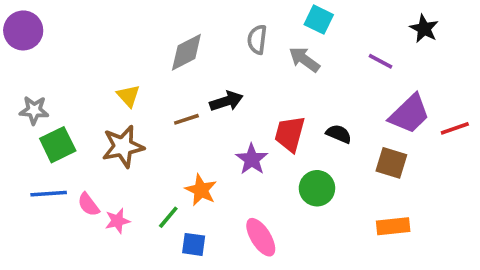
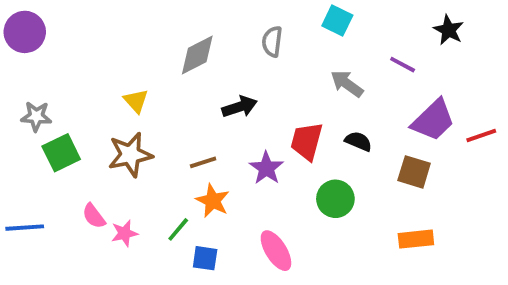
gray arrow: (304, 59) -> (347, 84), moved
brown line: (186, 119) -> (203, 162), moved
blue line: (49, 194) -> (25, 228), moved

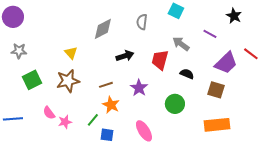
gray star: (36, 116) -> (19, 51), moved
red line: (481, 136) -> (251, 54), moved, turned 56
red trapezoid: (307, 141) -> (160, 60), moved
orange rectangle: (416, 239) -> (217, 125), size x1.4

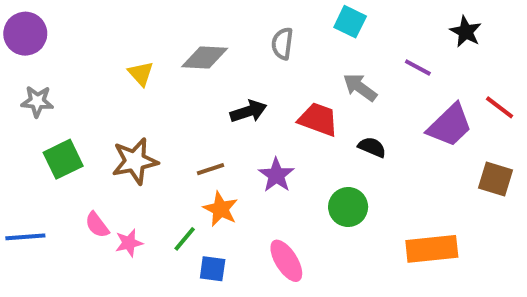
gray diamond: (103, 29) -> (205, 58), turned 30
yellow triangle: (71, 53) -> (141, 73), moved
red trapezoid: (160, 60) -> (318, 119), turned 95
brown square: (216, 90) -> (496, 179), moved

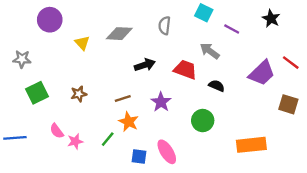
purple circle: (25, 34) -> (50, 20), moved
purple line: (418, 67) -> (232, 29), moved
brown star: (135, 161) -> (79, 94), size x0.6
blue square: (213, 269) -> (139, 156), moved

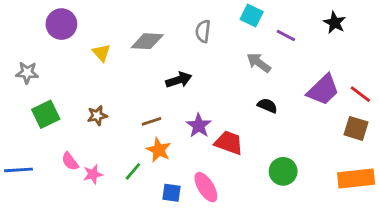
red line: (291, 63) -> (360, 94), moved
red trapezoid: (185, 70) -> (229, 143), moved
green circle: (203, 121) -> (283, 171), moved
orange rectangle: (251, 145) -> (356, 179), moved

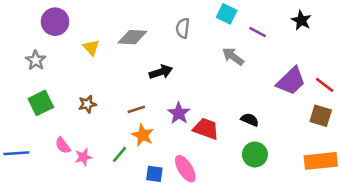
gray star: (27, 73) -> (36, 60), moved, turned 30
black semicircle: (267, 106) -> (250, 120), moved

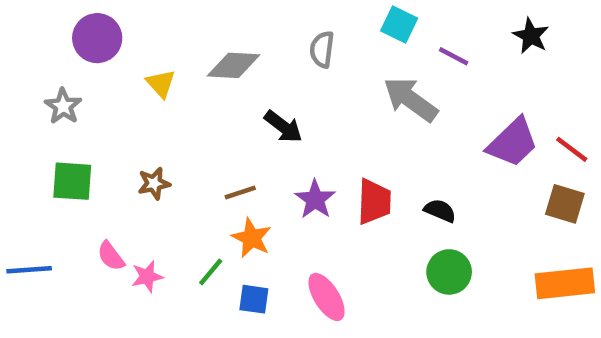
gray arrow: (233, 56) -> (411, 99), size x1.4
black arrow: (161, 72) -> (283, 127), turned 55
green square: (41, 103) -> (72, 181), turned 30
red trapezoid: (206, 129) -> (374, 202), moved, turned 72
blue square: (154, 174) -> (254, 299), moved

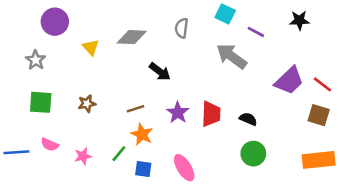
black star: (531, 36) -> (299, 20), turned -30
pink semicircle: (111, 256) -> (50, 145), moved, turned -30

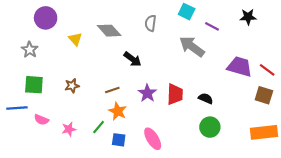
gray diamond: (132, 37) -> (109, 31), turned 45
purple trapezoid: (289, 81) -> (240, 67), turned -120
blue line: (16, 152) -> (17, 108), moved

